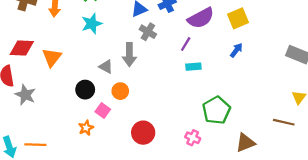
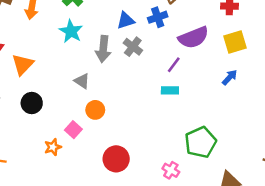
cyan star: (92, 24) -> (71, 31), turned -30
gray arrow: (129, 55) -> (103, 49), moved
cyan rectangle: (193, 67) -> (170, 90), moved
black circle: (85, 90) -> (32, 103), moved

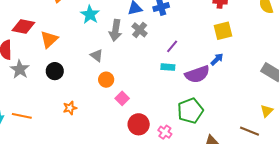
purple semicircle: (194, 37) -> (197, 74), moved
pink square: (73, 130) -> (122, 98), moved
red circle: (116, 159) -> (139, 124), moved

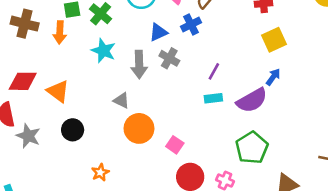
orange triangle: (49, 39) -> (58, 91), turned -30
orange circle: (106, 80) -> (139, 128), size x1.5
pink square: (122, 98) -> (175, 145), moved

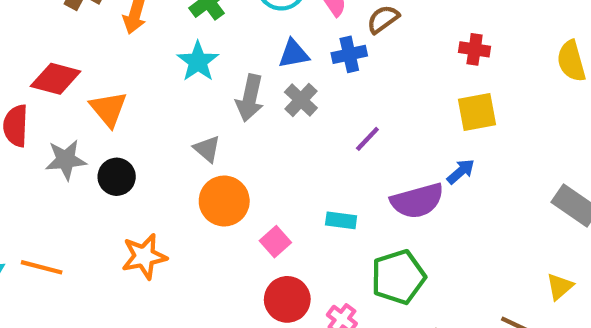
cyan rectangle: (213, 98) -> (341, 220), moved
gray star: (28, 136) -> (66, 160), moved, turned 30
orange star: (100, 172) -> (144, 256), size x1.5

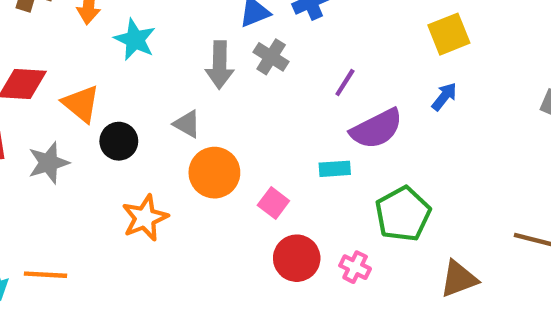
cyan star: (198, 61) -> (135, 40), moved
black circle: (117, 177) -> (119, 141), moved
purple semicircle: (417, 201) -> (377, 129), moved
orange star: (144, 256) -> (145, 218), moved

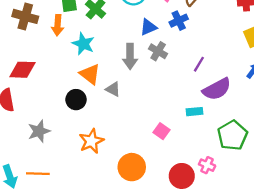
orange triangle: (81, 104) -> (90, 74), moved
gray star: (49, 163) -> (39, 131), moved
orange circle: (214, 173) -> (132, 167), moved
red circle: (297, 258) -> (182, 176), moved

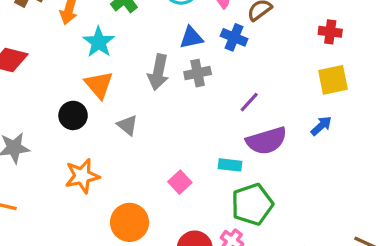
blue cross: (179, 21) -> (234, 37), turned 36
gray cross: (158, 51) -> (198, 73), turned 36
gray triangle: (113, 89) -> (127, 125), moved
green pentagon: (232, 135) -> (252, 204), moved

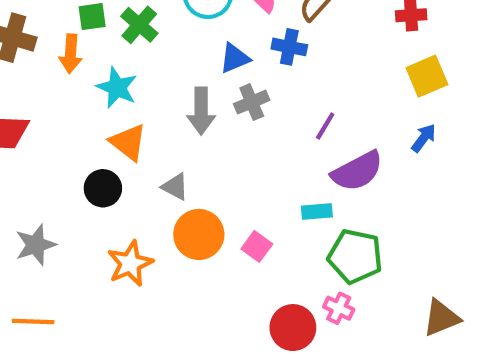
green pentagon: (252, 204) -> (355, 256), turned -30
orange circle: (130, 222) -> (199, 234), moved

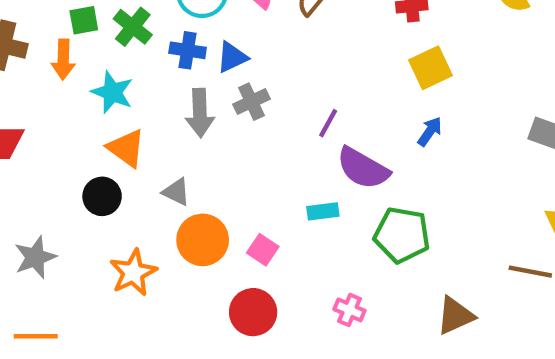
blue cross: (289, 47) -> (188, 50), moved
purple semicircle: (357, 171) -> (363, 168), turned 60
green pentagon: (355, 256) -> (402, 235), moved
red circle: (293, 328) -> (253, 312), moved

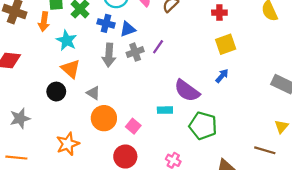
purple line: (328, 123) -> (158, 47), moved
orange star: (133, 273) -> (68, 144), moved

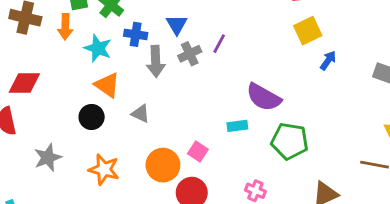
blue cross: (106, 23) -> (136, 34), moved
blue triangle: (128, 29) -> (177, 25), turned -35
blue arrow: (222, 76) -> (328, 60), moved
orange circle: (104, 118) -> (163, 165), moved
orange star: (68, 144) -> (104, 169), moved, turned -30

